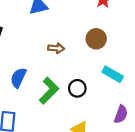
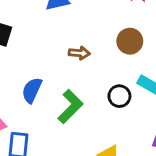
black circle: (77, 88) -> (119, 96), moved

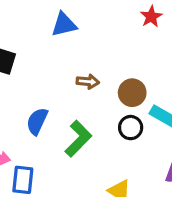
brown circle: (130, 41) -> (132, 93), moved

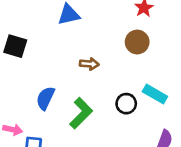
brown circle: (132, 93) -> (137, 42), moved

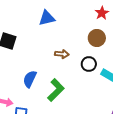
black circle: (126, 104) -> (89, 64), moved

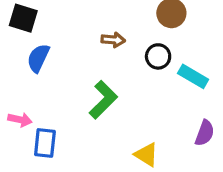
blue semicircle: (30, 79) -> (38, 58), moved

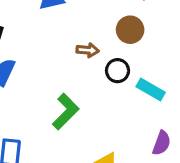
brown arrow: (113, 40) -> (88, 50), moved

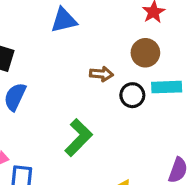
cyan rectangle: (151, 90) -> (167, 87), moved, turned -32

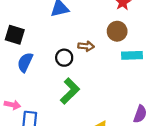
black circle: (132, 95) -> (64, 58), moved

